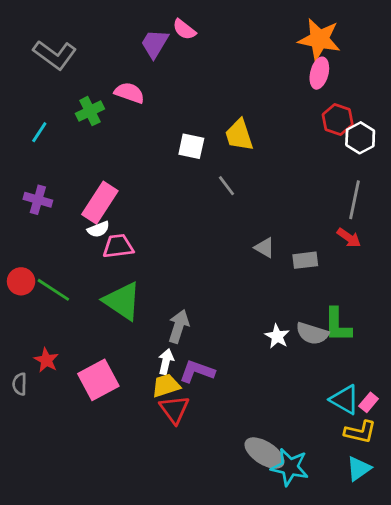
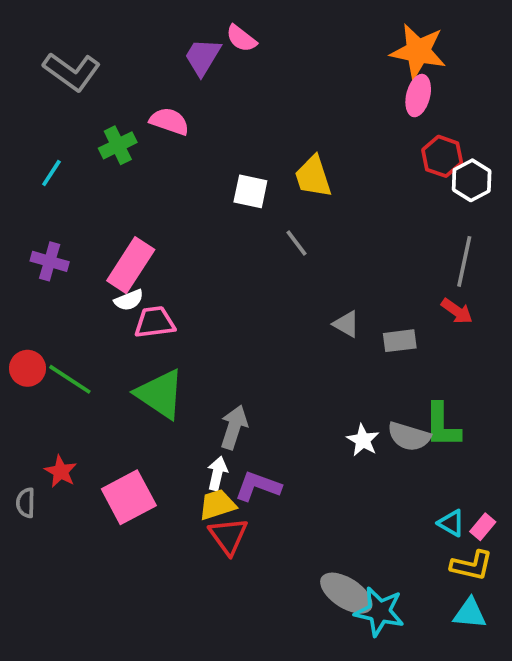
cyan triangle: (345, 400) -> (451, 523), size x0.7
cyan triangle: (359, 469) -> (470, 613), turned 40

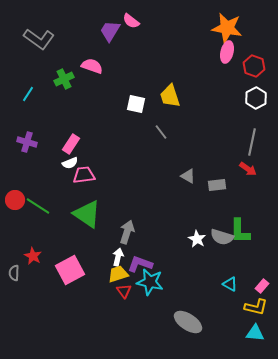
red hexagon: (442, 156) -> (254, 66), moved
pink rectangle: (131, 265) -> (71, 144), size x0.7
cyan triangle: (451, 523) -> (230, 284), moved
red triangle: (228, 536) -> (124, 291), size x0.7
cyan star: (379, 612) -> (150, 282), moved

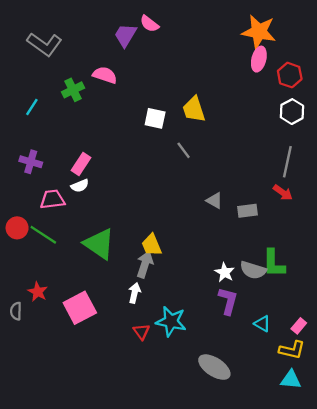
pink trapezoid: (84, 175) -> (52, 199), moved
purple L-shape: (140, 264) -> (228, 301), moved, turned 85
yellow trapezoid: (118, 274) -> (152, 245), moved, turned -95

